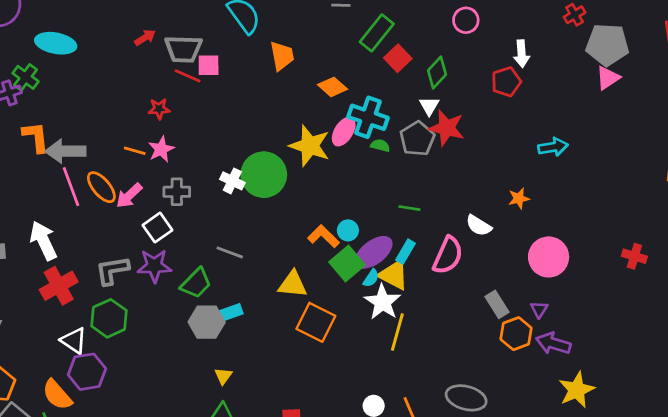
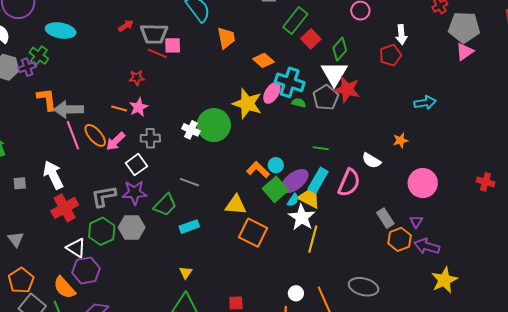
white triangle: (429, 106) -> (334, 73), size x1.8
cyan rectangle: (406, 252) -> (318, 180), size x1.4
gray hexagon: (207, 322) -> (132, 227), moved

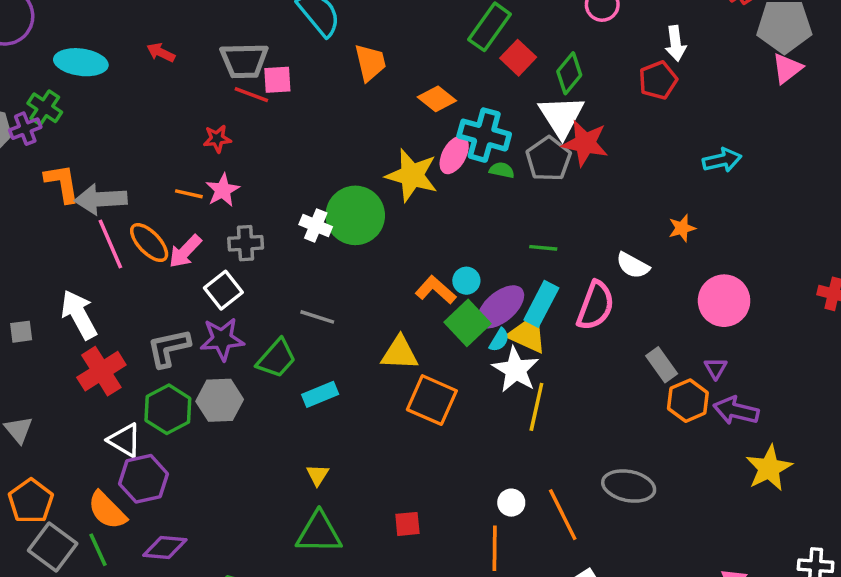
red arrow: (126, 26) -> (161, 52), moved, turned -119

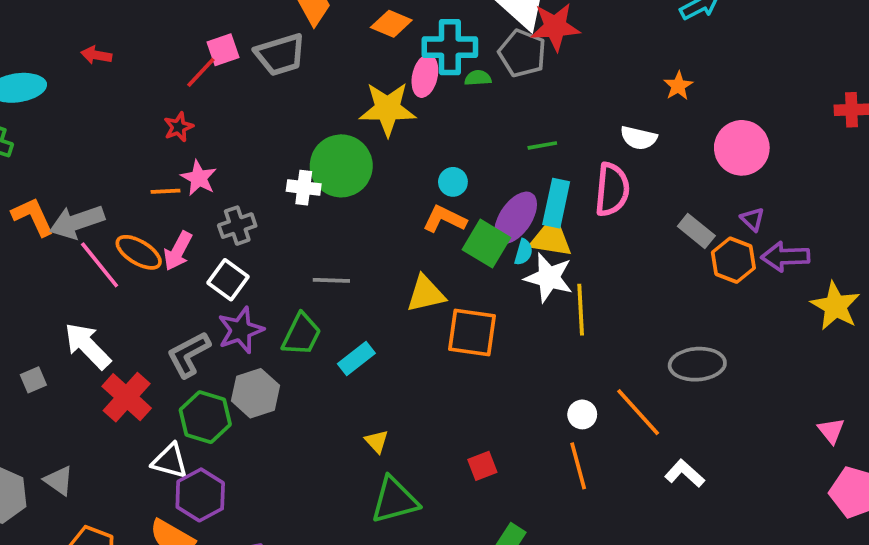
gray trapezoid: (244, 61) -> (280, 55), moved
red line: (251, 95) -> (201, 72), turned -52
cyan circle: (466, 281) -> (453, 182), moved

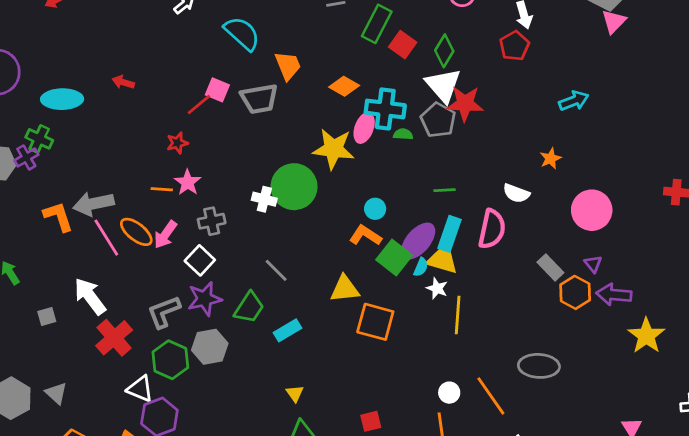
pink square: (223, 50) -> (217, 90), turned 35
orange L-shape: (33, 217) -> (58, 217), moved
white star: (549, 278) -> (437, 288), size x0.6
gray line: (331, 280) -> (276, 270), turned 36

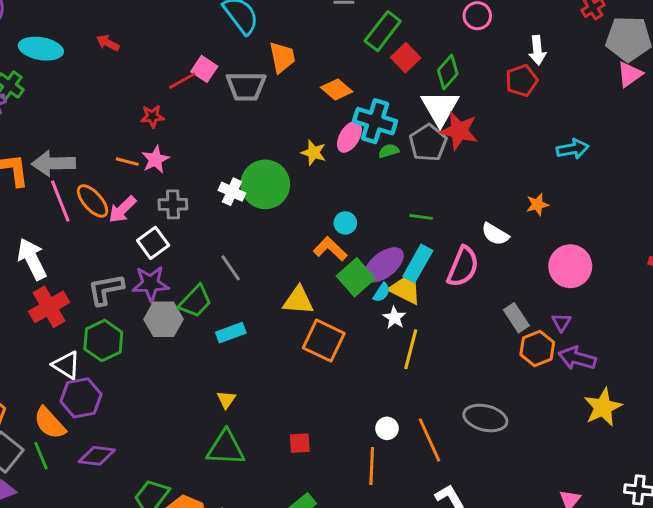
green semicircle: (403, 134) -> (389, 151), turned -30
yellow star: (333, 149) -> (314, 153), size x0.6
gray hexagon: (210, 347) -> (163, 319), moved

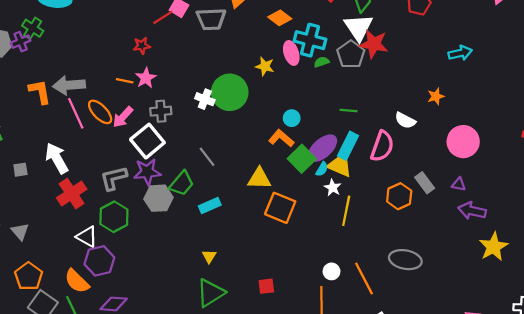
pink ellipse: (349, 137) -> (291, 53), turned -45
white square: (153, 243) -> (147, 141), size x1.4
purple triangle: (561, 322) -> (459, 184), turned -48
orange hexagon: (537, 348) -> (399, 196), moved
green triangle: (226, 448) -> (211, 293), turned -32

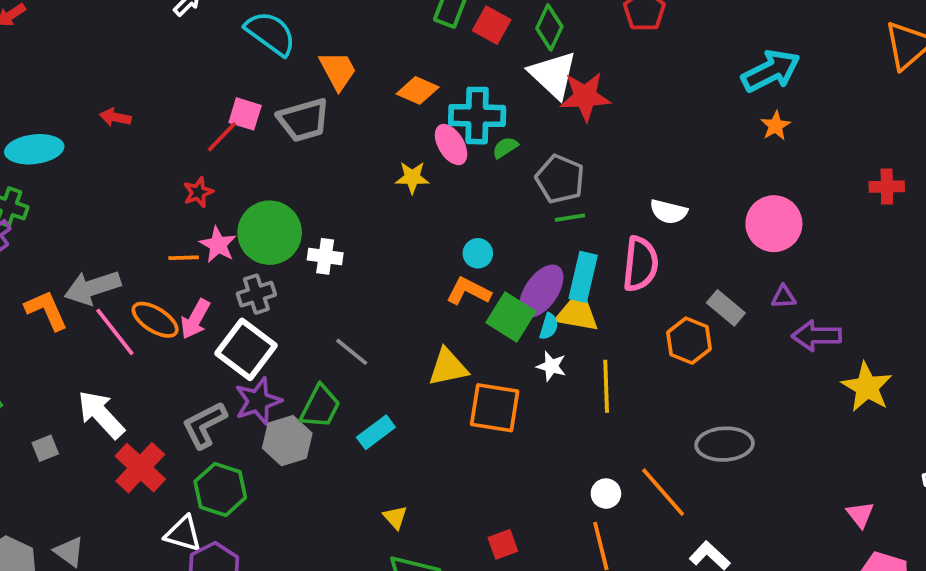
cyan arrow: (460, 53) -> (771, 71), moved, size x1.4
gray pentagon: (351, 54) -> (560, 179), moved
green circle: (230, 92) -> (270, 233), moved
orange star: (436, 96) -> (776, 126), moved
white star: (333, 188) -> (551, 366), moved

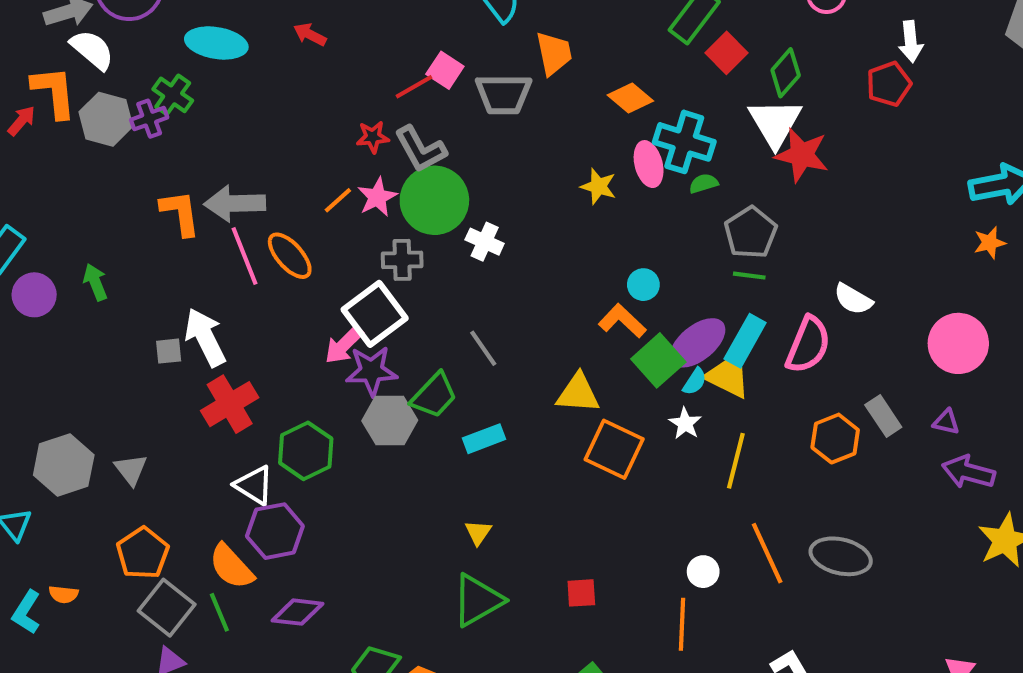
orange line: (184, 258) -> (338, 200), turned -56
pink arrow: (195, 319) -> (344, 345), moved
gray L-shape: (204, 425) -> (420, 149), moved, turned -108
gray square: (45, 448) -> (169, 351), moved
orange line: (663, 492) -> (767, 553), moved

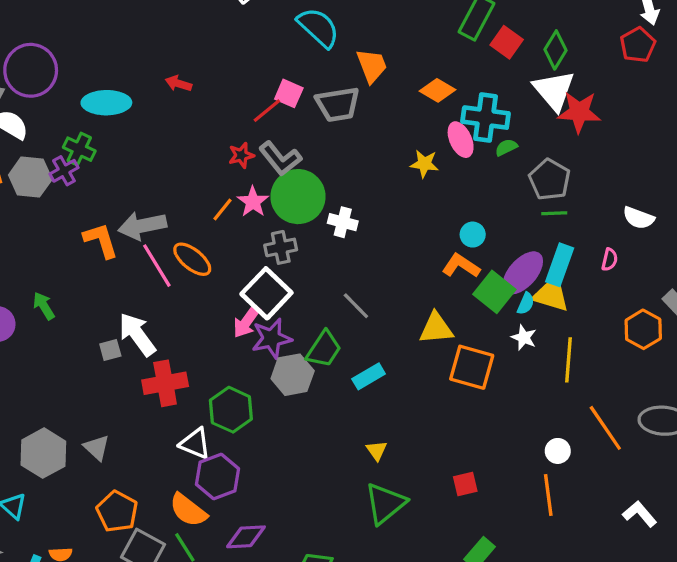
pink semicircle: (808, 345) -> (610, 260), size x0.5
red cross: (230, 404) -> (165, 383), turned 30

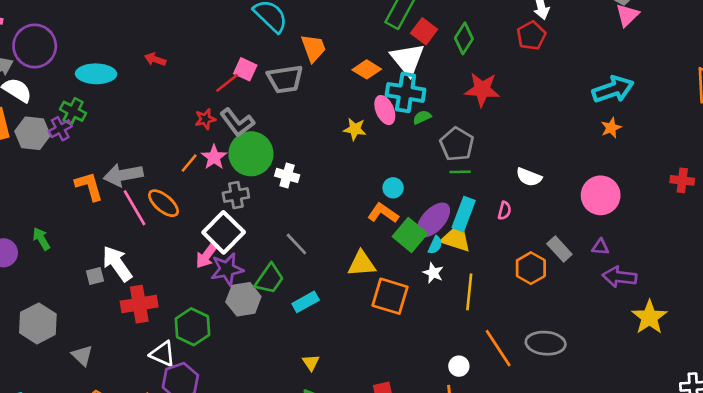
white triangle: (554, 90) -> (408, 59), moved
gray hexagon: (43, 453) -> (38, 323), moved

